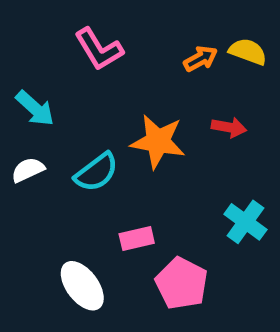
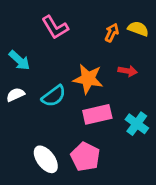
orange arrow: (201, 59) -> (112, 33), turned -36
pink rectangle: (137, 238) -> (97, 114), moved, size x1.5
pink pentagon: (182, 283) -> (85, 157), moved

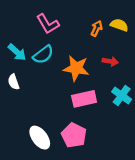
white semicircle: (15, 95) -> (14, 82), turned -84
cyan semicircle: (54, 96) -> (43, 55), moved
cyan cross: (137, 124) -> (122, 95), moved

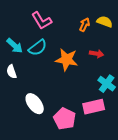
pink rectangle: (84, 99) -> (94, 107), moved
white ellipse: (40, 138) -> (35, 104), moved

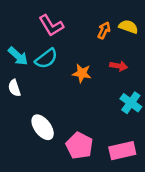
orange star: (67, 60) -> (82, 73), size x0.7
pink rectangle: (94, 107) -> (122, 151), moved

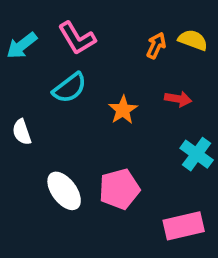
cyan arrow: (18, 56) -> (22, 46), moved, turned 100
orange star: (82, 73) -> (123, 110), turned 30
pink pentagon: (79, 146) -> (119, 189), moved, turned 30

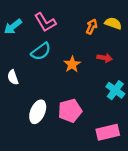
white ellipse: (64, 191) -> (38, 112), turned 60

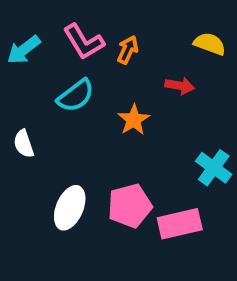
orange arrow: (92, 27) -> (128, 50), moved
red arrow: (105, 58) -> (180, 86), moved
pink rectangle: (108, 132) -> (180, 224), moved

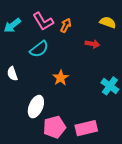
orange star: (134, 120) -> (61, 78), moved
pink pentagon: (130, 206) -> (54, 127), moved
pink rectangle: (180, 224) -> (86, 128), moved

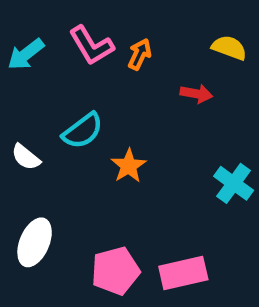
cyan semicircle: (39, 49) -> (83, 131), moved
white semicircle: (12, 74) -> (26, 157), turned -32
white ellipse: (36, 107) -> (35, 242), moved

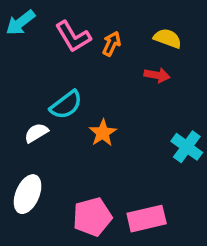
yellow semicircle: (229, 48) -> (168, 38), moved
cyan arrow: (26, 54) -> (21, 23), moved
white semicircle: (26, 157) -> (36, 133), moved, turned 110

